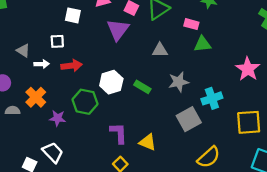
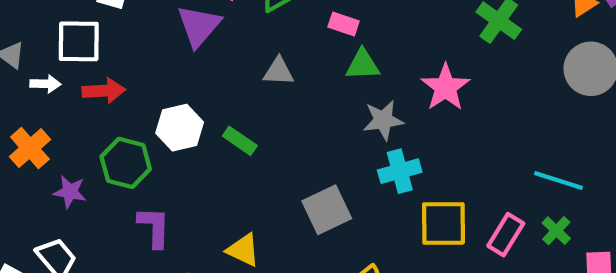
white square: (57, 41) -> (79, 41), size x1.6
pink star: (248, 69) -> (445, 87), moved
gray star: (179, 82) -> (383, 120), moved
cyan cross: (212, 98) -> (400, 171), moved
purple L-shape: (119, 133) -> (154, 227), moved

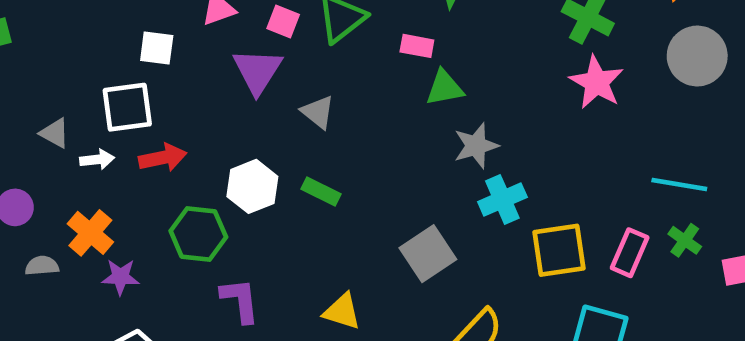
gray triangle: (279, 71) -> (318, 112), moved, turned 44
pink star: (445, 87) -> (597, 82), moved
purple star: (70, 192) -> (120, 277), moved

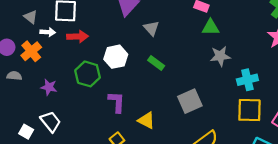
green rectangle: (321, 191) -> (156, 63), moved
cyan cross: (502, 199) -> (247, 80), moved
orange cross: (90, 233) -> (31, 51), moved
purple L-shape: (240, 300) -> (117, 102), moved

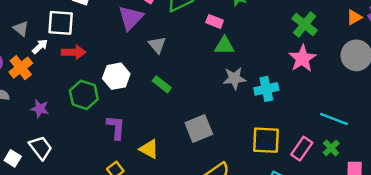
white arrow: (48, 32) -> (40, 46), turned -48
cyan cross: (247, 80) -> (266, 89), moved

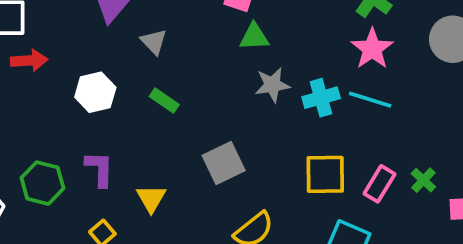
green hexagon: (84, 95) -> (42, 183), moved
cyan line: (334, 119) -> (370, 100), moved
yellow triangle: (149, 149) -> (151, 198), turned 35

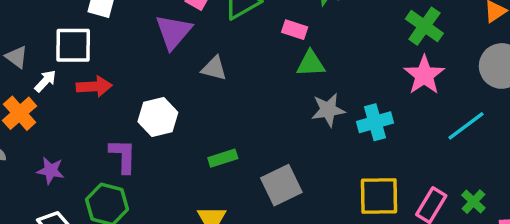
gray triangle: (154, 42) -> (214, 68), turned -32
cyan line: (370, 100) -> (466, 126), moved, turned -54
green rectangle: (164, 101) -> (223, 158), moved, turned -52
purple L-shape: (100, 169) -> (123, 156), moved

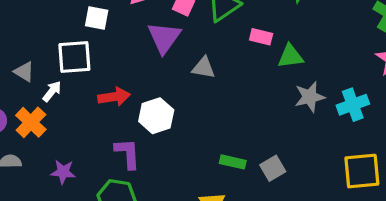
pink rectangle: (295, 30) -> (261, 37), moved
red arrow: (94, 86) -> (114, 97), moved
green rectangle: (223, 158) -> (233, 162), moved, turned 35
gray square: (281, 185) -> (273, 168), size x0.7

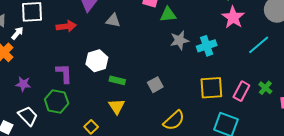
red arrow: (114, 97) -> (66, 26), moved
white hexagon: (156, 116) -> (97, 61), moved
green rectangle: (233, 162) -> (117, 80), moved

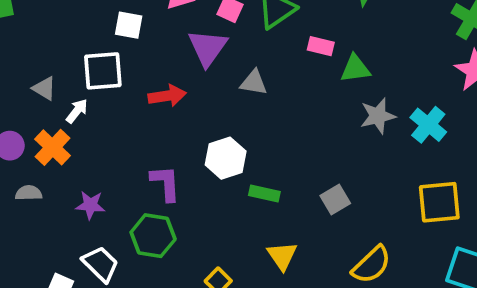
cyan cross: (207, 46) -> (428, 125), turned -30
yellow triangle: (117, 106) -> (282, 256), moved

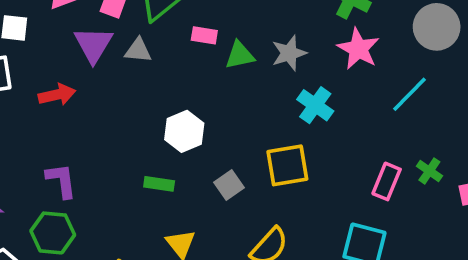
gray triangle: (254, 83) -> (138, 50), moved
gray star: (378, 116) -> (289, 53), moved
white hexagon: (226, 158) -> (184, 131), moved
yellow square: (439, 202) -> (287, 165), moved

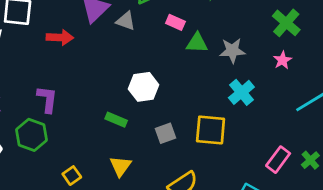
pink star: (358, 49) -> (282, 60), size x0.6

